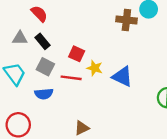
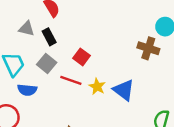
brown cross: (126, 20) -> (148, 48), moved
yellow star: (95, 68) -> (97, 86), moved
blue semicircle: (44, 94) -> (27, 90), moved

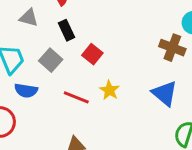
black rectangle: (49, 37) -> (66, 30), moved
red line: (71, 80) -> (76, 97), moved
blue triangle: (124, 90) -> (165, 93), moved

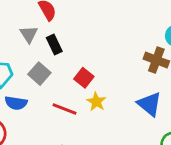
gray triangle: (29, 18) -> (29, 34), moved, turned 42
red square: (92, 54) -> (84, 78), moved

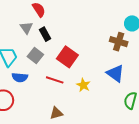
red square: (84, 78) -> (67, 57), size x1.5
yellow star: (96, 102) -> (83, 85), moved

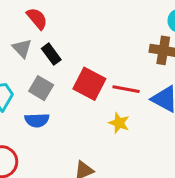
blue semicircle: (20, 77) -> (37, 120), moved
red line: (55, 80) -> (126, 89), moved

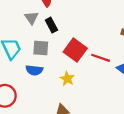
gray square: (41, 88) -> (41, 48), turned -35
yellow star: (119, 123) -> (67, 79), moved

